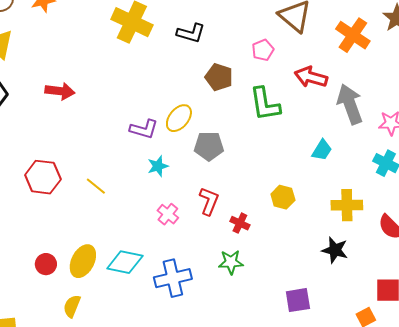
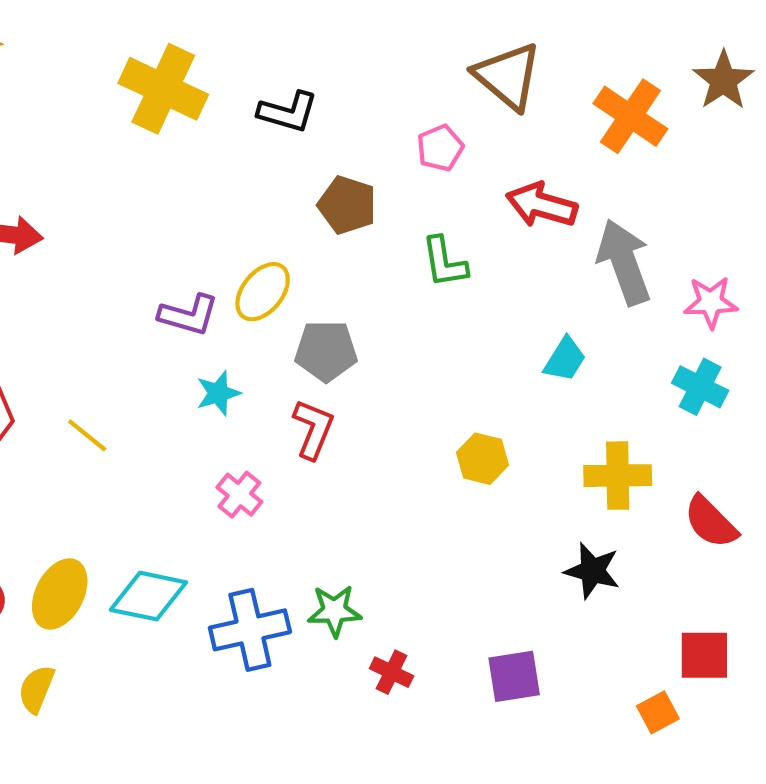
green L-shape: (265, 104) -> (444, 262), size x0.7
red L-shape: (209, 201) -> (313, 429), moved
red cross: (240, 223) -> (392, 672), moved
green star: (231, 262) -> (334, 611), moved

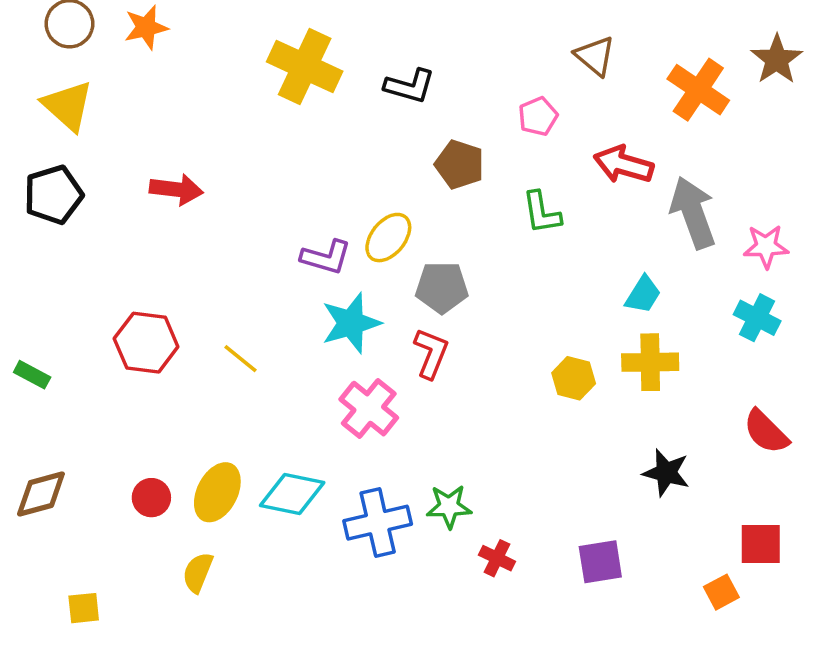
brown triangle: (508, 76) -> (595, 56), size x0.7
cyan star: (218, 393) -> (351, 323), size x1.6
yellow cross: (618, 476) -> (650, 362), moved
pink cross: (239, 495) -> (369, 409), size x1.5

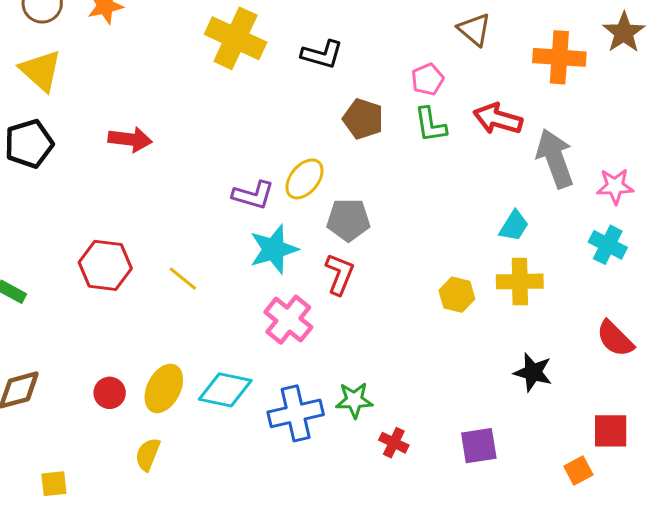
orange cross: (698, 90) -> (559, 57), turned -30
green L-shape: (542, 213) -> (430, 125), moved

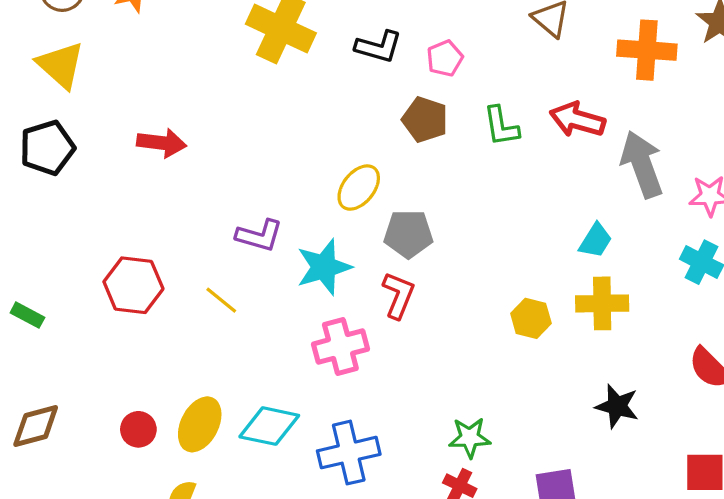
pink pentagon: (428, 79) -> (445, 58), moved
purple L-shape: (253, 195) -> (259, 236), moved
pink cross: (288, 320) -> (340, 347), turned 36
green star: (354, 400) -> (470, 438), moved

